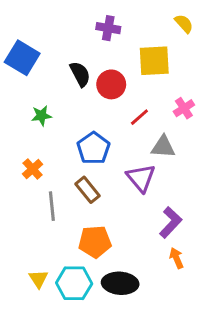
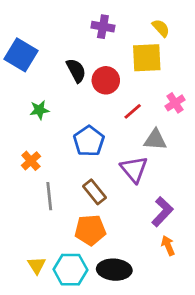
yellow semicircle: (184, 24) -> (161, 28), moved
brown rectangle: (87, 190) -> (94, 192), moved

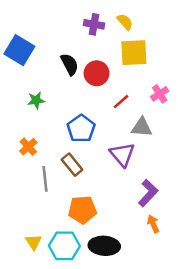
yellow semicircle: (161, 28) -> (125, 22), moved
brown rectangle: (94, 192) -> (72, 165), moved

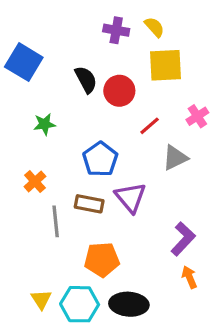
gray triangle: (142, 127) -> (175, 158), turned -30
purple triangle: (122, 154) -> (130, 197), moved
brown rectangle: (72, 165) -> (89, 204), turned -40

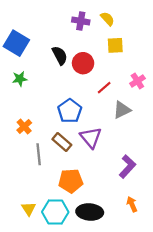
yellow square: (166, 65) -> (115, 45), size x0.7
green star: (44, 124) -> (20, 79), moved
brown rectangle: (89, 204) -> (62, 142), turned 30
orange arrow: (189, 277) -> (132, 204), moved

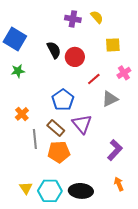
yellow square: (115, 45) -> (113, 45), moved
orange pentagon: (71, 181) -> (59, 152), moved

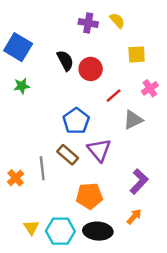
orange cross: (22, 114) -> (16, 178), moved
orange pentagon: (59, 152) -> (89, 196), moved
orange arrow: (119, 184) -> (134, 217), moved, turned 64

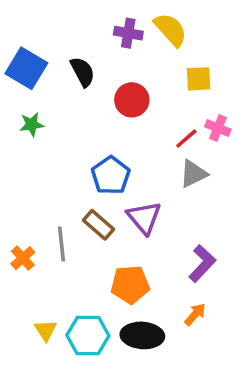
yellow semicircle: (117, 21) -> (170, 30), size x1.5
black semicircle: (65, 60) -> (83, 72), moved
pink cross: (150, 88) -> (218, 128), turned -35
red line: (114, 96) -> (186, 139), moved

